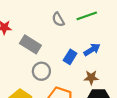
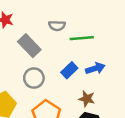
green line: (87, 16) -> (82, 38), moved
gray semicircle: (58, 19) -> (57, 26), moved, turned -72

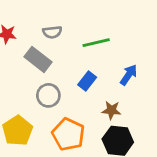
gray semicircle: (57, 26) -> (52, 32), moved
blue arrow: (95, 68) -> (129, 75), moved, turned -30

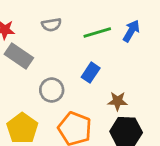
gray rectangle: (38, 59) -> (19, 56), moved
blue arrow: (129, 75) -> (131, 31), moved

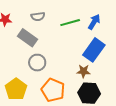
gray rectangle: (19, 56) -> (28, 38), moved
blue rectangle: (91, 73) -> (94, 50), moved, size x1.6

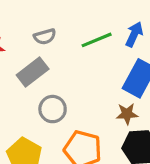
gray rectangle: (28, 38) -> (33, 72), turned -66

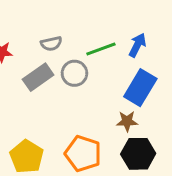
gray circle: (53, 109) -> (74, 73), moved

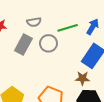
gray rectangle: (38, 77) -> (23, 44), turned -30

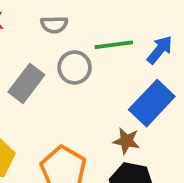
gray rectangle: (23, 44) -> (26, 83), moved

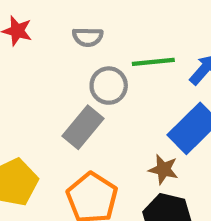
gray rectangle: (26, 83) -> (83, 127), moved

